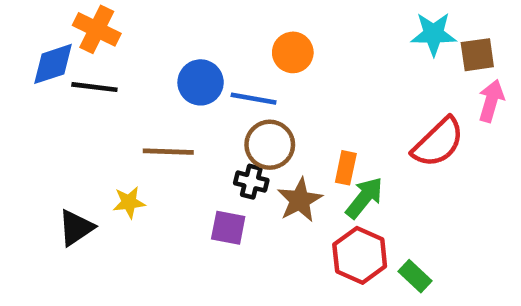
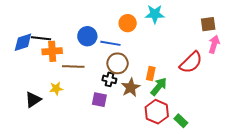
orange cross: (97, 29) -> (52, 51), moved, turned -30
cyan star: (433, 34) -> (155, 14), moved
blue diamond: (53, 64) -> (23, 42), moved

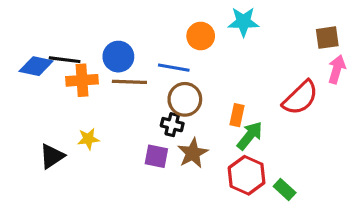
blue circle: (87, 36) -> (118, 57), moved
blue diamond: (23, 42) -> (36, 66), turned 30
brown line: (73, 66) -> (129, 82), moved
brown star: (131, 88) -> (193, 153), moved

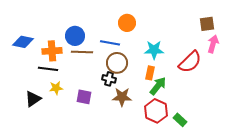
cyan star: (243, 22) -> (154, 50), moved
black line: (65, 60) -> (48, 69), moved
brown star: (193, 153) -> (122, 97), turned 30
purple square: (156, 156) -> (84, 97), moved

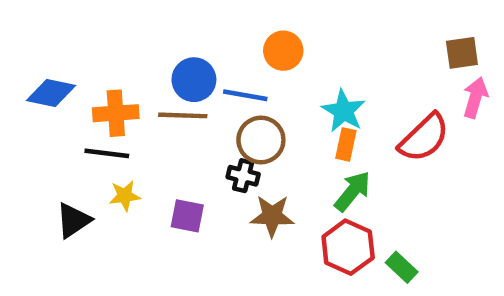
blue circle: (75, 36) -> (194, 80), moved
cyan star: (154, 50) -> (344, 111), turned 30
orange rectangle: (150, 73) -> (346, 144), moved

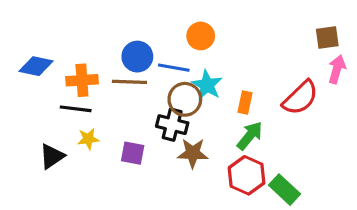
cyan star: (344, 111) -> (207, 85), moved
black cross: (243, 176) -> (172, 125), size x1.4
green rectangle: (402, 267) -> (285, 190), size x1.4

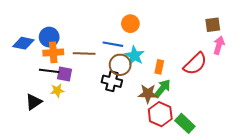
blue circle: (137, 57) -> (49, 37), moved
purple square: (133, 153) -> (65, 74), moved
brown star: (193, 153) -> (148, 94), moved

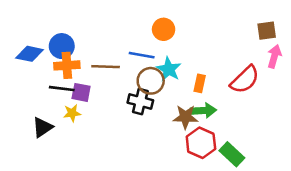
green arrow: (162, 88) -> (203, 111), turned 48

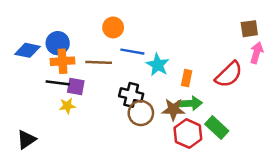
orange circle: (164, 29) -> (113, 27), moved
brown circle: (151, 81) -> (141, 113), moved
black triangle: (42, 127) -> (26, 140), moved
green rectangle: (232, 154) -> (217, 127), moved

